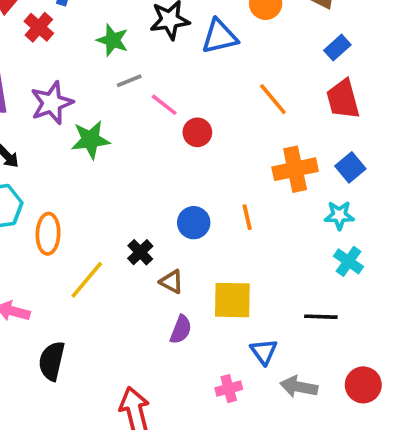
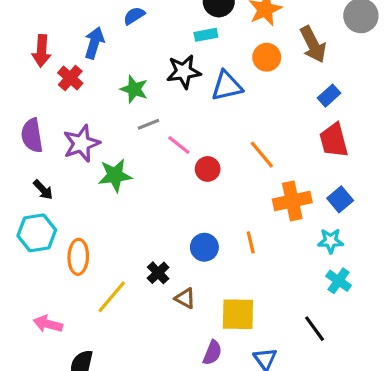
orange line: (273, 99) -> (262, 155), moved
black line: (321, 317) -> (315, 329), turned 52
purple semicircle: (181, 330) -> (212, 353), moved

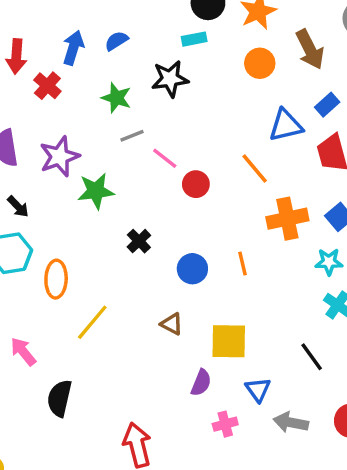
blue semicircle: (134, 16) -> (116, 41), moved
blue triangle: (227, 86) -> (286, 125), moved
black cross: (158, 273) -> (139, 241), moved
pink arrow: (48, 324) -> (23, 352), turned 36

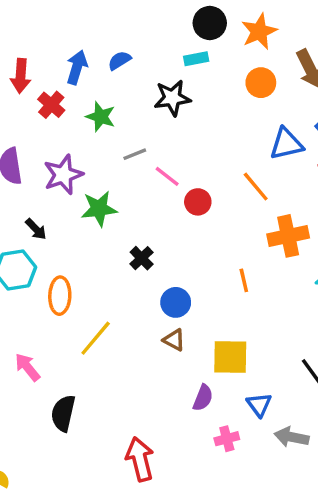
green star: (116, 98) -> (101, 117), moved
black arrow: (18, 207) -> (36, 229), moved
blue circle: (192, 269) -> (176, 302), moved

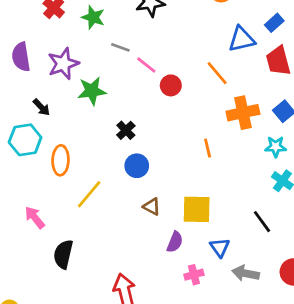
gray line: (135, 154) -> (120, 47), turned 42
blue circle: (176, 302) -> (137, 166), moved
brown triangle: (174, 340) -> (152, 207), moved

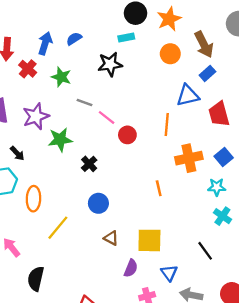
blue rectangle: (274, 23) -> (207, 73), moved
orange line: (217, 73) -> (167, 124), turned 45
black cross: (126, 130) -> (89, 164), moved

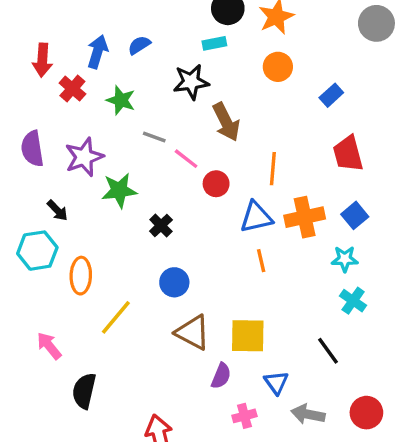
brown arrow: (204, 44) -> (226, 122), moved
blue triangle: (188, 95) -> (256, 217), moved
brown triangle: (111, 238) -> (193, 332), size x1.6

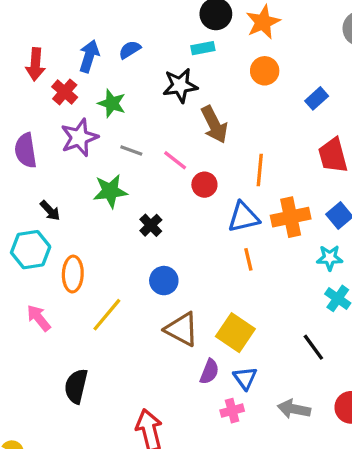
gray line: (154, 137) -> (131, 150), moved
purple star: (84, 157) -> (79, 137), moved
yellow square: (248, 336) -> (235, 333), turned 33
pink arrow: (49, 346) -> (39, 318), moved
blue triangle: (276, 383) -> (245, 378), moved

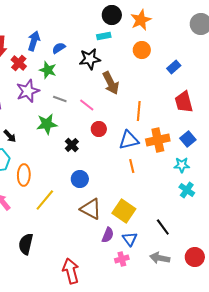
blue semicircle: (130, 50) -> (59, 48), moved
red circle: (204, 185) -> (99, 129), moved
black line: (313, 347) -> (163, 227), moved

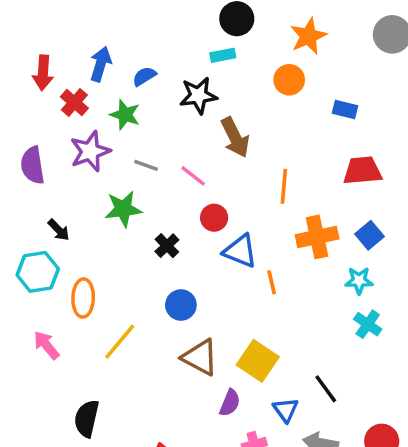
orange star: (141, 20) -> (308, 36), moved
blue rectangle: (174, 67) -> (345, 109), turned 56
red trapezoid: (184, 102) -> (362, 171), turned 100
blue triangle: (129, 140) -> (240, 251), moved, turned 35
blue triangle: (130, 239) -> (286, 410), moved

